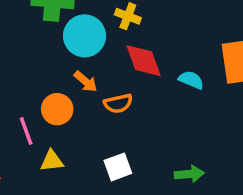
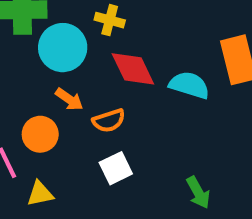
cyan semicircle: (191, 80) -> (189, 85), size x1.4
white square: (118, 167) -> (116, 168), moved
green arrow: (189, 174) -> (198, 192), turned 72

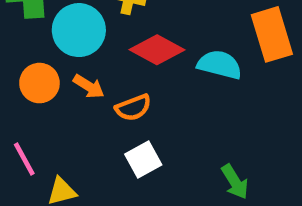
red diamond: (133, 69) -> (157, 50), turned -33
orange circle: (40, 134) -> (39, 83), moved

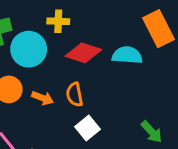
orange arrow: (89, 86) -> (43, 98), moved
orange semicircle: (133, 108) -> (75, 95), turned 110

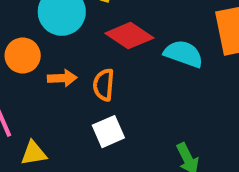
orange arrow: (43, 98) -> (62, 78), turned -40

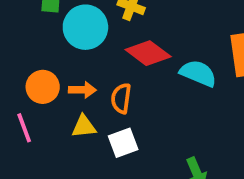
orange circle: (23, 56) -> (43, 87), moved
yellow triangle: (34, 153) -> (84, 126), moved

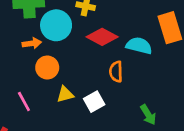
orange circle: (43, 87) -> (47, 68), moved
orange arrow: (82, 90) -> (32, 43), moved
orange semicircle: (121, 98) -> (116, 72), moved

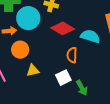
white square: (94, 102) -> (63, 78), moved
green arrow: (148, 115) -> (82, 88), moved

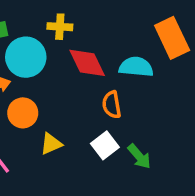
red diamond: (63, 28) -> (87, 63), turned 45

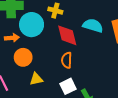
cyan semicircle: (136, 67) -> (93, 26), moved
orange semicircle: (112, 105) -> (67, 60), moved

